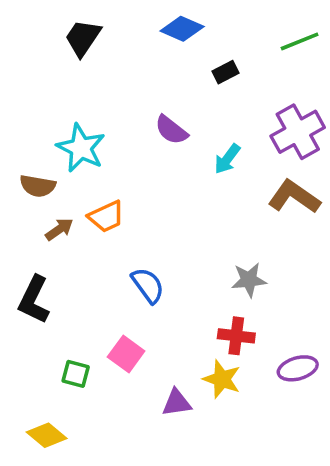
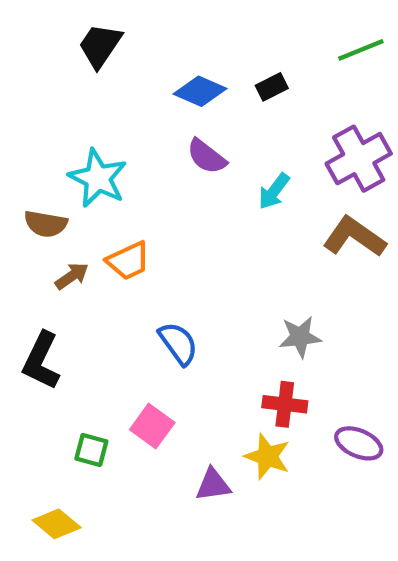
blue diamond: (182, 29) -> (200, 91), moved
purple ellipse: (298, 368) -> (359, 443), turned 39

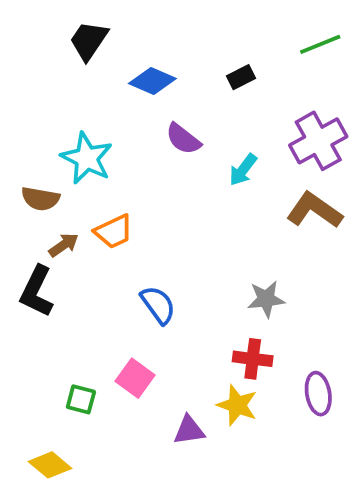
blue diamond: (200, 91) -> (152, 81), moved
black L-shape: (41, 361) -> (37, 291), moved
purple ellipse: (359, 443) -> (318, 394), turned 57

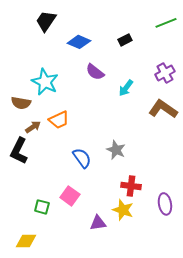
purple cross: (318, 141) -> (165, 73), size x0.7
gray star: (266, 299) -> (116, 150), moved, turned 30
yellow diamond: (50, 465) -> (26, 241), turned -40

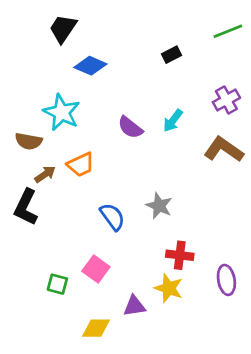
blue diamond: (79, 42) -> (90, 66), moved
purple semicircle: (95, 72) -> (130, 127), moved
yellow diamond: (26, 241) -> (96, 328), moved

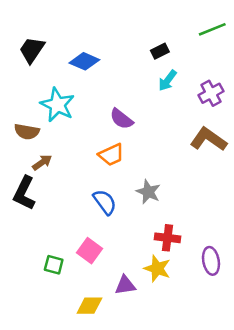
black trapezoid: (63, 29) -> (32, 50), moved
cyan arrow: (173, 121) -> (167, 80), moved
orange trapezoid: (81, 165) -> (111, 155), moved

